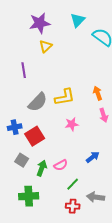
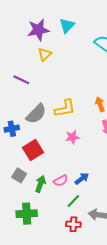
cyan triangle: (78, 20) -> (67, 26), moved
purple line: (24, 70) -> (21, 80), turned -56
blue cross: (15, 127) -> (12, 129), moved
blue arrow: (93, 157) -> (82, 179), moved

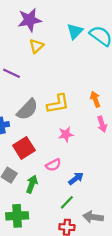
cyan triangle: (67, 26) -> (75, 31), moved
pink semicircle: (61, 181) -> (53, 165), moved

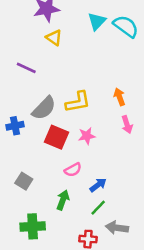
yellow triangle: (36, 46) -> (54, 38), turned -42
red square: (24, 148) -> (57, 137), moved, turned -35
green arrow: (32, 184) -> (63, 200), moved
green line: (67, 202) -> (98, 208), moved

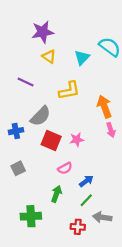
cyan triangle: (97, 21) -> (82, 58), moved
orange arrow: (119, 97) -> (104, 107), size x1.5
yellow L-shape: (78, 102) -> (69, 91), moved
gray square: (24, 181) -> (18, 168), moved, turned 32

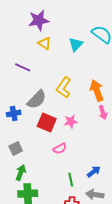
yellow L-shape: (69, 91) -> (64, 87), moved, turned 135
blue arrow: (86, 181) -> (94, 172), moved
green arrow: (56, 194) -> (21, 173), moved
green line: (86, 200) -> (71, 180), moved, turned -56

